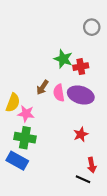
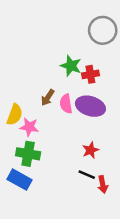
gray circle: (92, 27) -> (103, 30), size x1.5
black line: (83, 179) -> (87, 175), moved

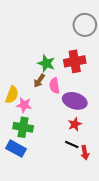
green star: (71, 66) -> (46, 63), moved
red cross: (90, 74) -> (75, 61), size x1.5
purple ellipse: (90, 106) -> (75, 101), moved

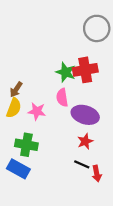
green star: (46, 63) -> (66, 72), moved
brown arrow: (39, 81) -> (16, 89), moved
pink star: (24, 105) -> (37, 111), moved

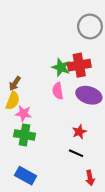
pink star: (37, 111) -> (23, 113), moved
purple ellipse: (85, 115) -> (89, 95), moved
blue rectangle: (18, 169) -> (26, 176), moved
red arrow: (97, 174) -> (90, 178), moved

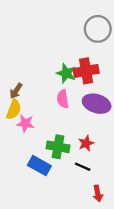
green cross: (24, 135) -> (58, 147), moved
blue rectangle: (26, 176) -> (39, 166), moved

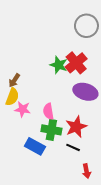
red cross: (86, 71) -> (76, 63), turned -30
pink semicircle: (63, 99) -> (48, 111), moved
red star: (86, 143) -> (76, 127), size x1.5

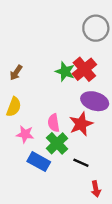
brown arrow: (14, 80) -> (16, 73), moved
pink star: (23, 109) -> (25, 134), moved
red star: (76, 127) -> (81, 124), moved
green cross: (51, 130) -> (57, 143), turned 36

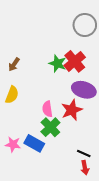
pink star: (25, 134) -> (13, 144), moved
black line: (81, 163) -> (84, 154), moved

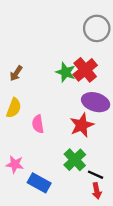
pink semicircle: (47, 109) -> (38, 124), moved
green cross: (50, 127) -> (75, 160), moved
blue rectangle: (34, 143) -> (39, 183), moved

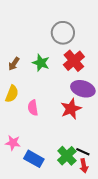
gray circle: (97, 28) -> (63, 33), moved
green star: (66, 72) -> (41, 63), moved
green cross: (75, 160) -> (67, 156), moved

